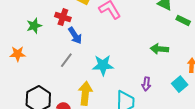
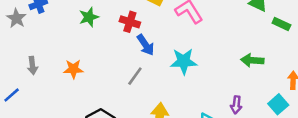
green star: (34, 26) -> (89, 17), moved
cyan star: (103, 65) -> (184, 61), moved

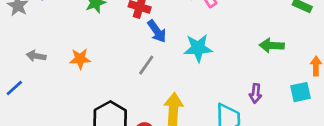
gray arrow: (32, 66) -> (36, 56), turned 108
cyan square: (278, 104) -> (301, 92), turned 30

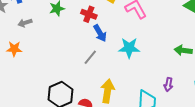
gray arrow: (36, 56) -> (25, 23), moved, turned -32
orange star: (80, 59) -> (14, 49), moved

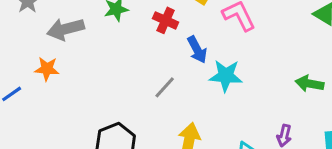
gray arrow: (25, 23) -> (66, 29), size x1.6
blue arrow: (100, 33) -> (197, 50), moved

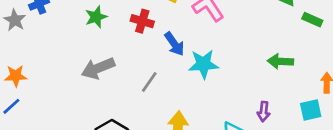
gray arrow: (66, 29) -> (98, 68), moved
orange star: (47, 69) -> (16, 76), moved

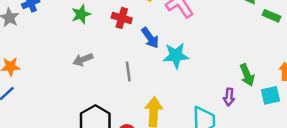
green arrow: (280, 61) -> (247, 75), moved, turned -115
gray arrow: (98, 68) -> (83, 60), size x0.7
gray line: (149, 82) -> (128, 72), turned -42

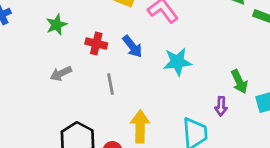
red cross: (122, 18) -> (96, 44), moved
cyan star: (176, 55) -> (177, 62), moved

